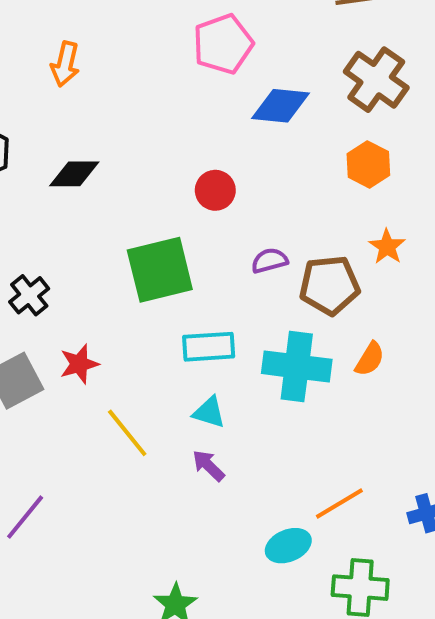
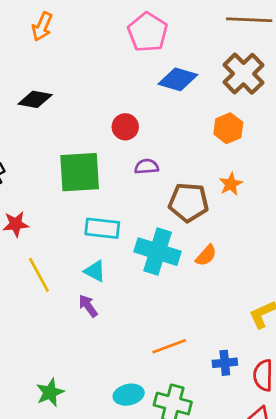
pink pentagon: (223, 44) -> (148, 32), turned -30
purple semicircle: (270, 261) -> (147, 167), moved
cyan ellipse: (288, 546) -> (129, 395), moved

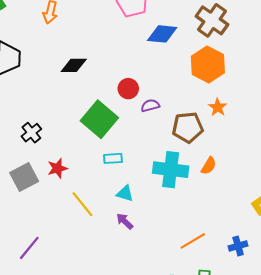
black diamond: (35, 99) -> (74, 65), moved
red circle: (125, 127) -> (128, 89), moved
orange hexagon: (228, 128) -> (208, 65), size x1.5
green square: (80, 172) -> (99, 119), turned -36
cyan rectangle: (102, 228) -> (113, 158), moved, size x0.7

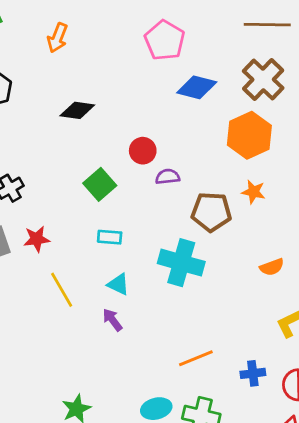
orange star: (218, 107) -> (254, 192), turned -30
green square: (99, 119) -> (100, 184), size x0.7
orange semicircle: (209, 166) -> (272, 267), moved, turned 30

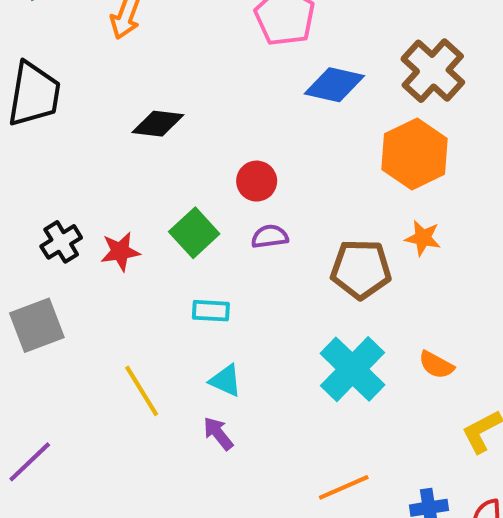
purple semicircle: (168, 177) -> (270, 236), moved
red star: (37, 239) -> (120, 251), moved
cyan cross: (181, 263) -> (352, 369), moved, turned 30
orange semicircle: (272, 267) -> (436, 365), moved, turned 50

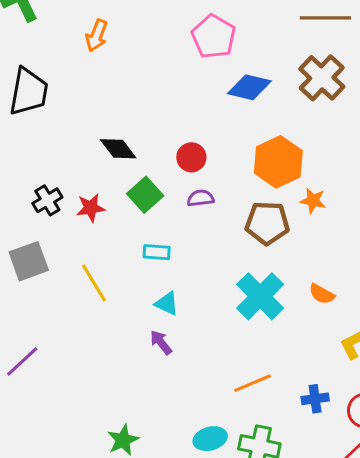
black diamond: (158, 124) -> (118, 149), moved, turned 45
orange hexagon: (415, 154) -> (278, 162), moved
yellow line: (142, 391) -> (94, 283), moved

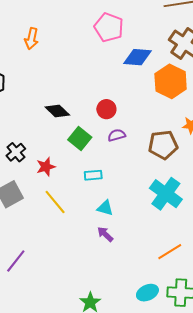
orange hexagon: (278, 162) -> (171, 81), moved
red star: (91, 208) -> (46, 167), moved

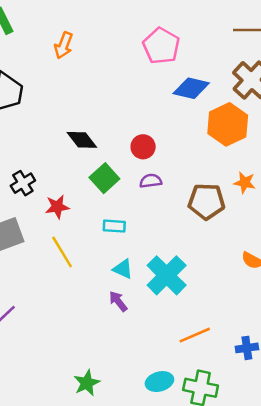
cyan cross: (166, 194) -> (167, 275), moved

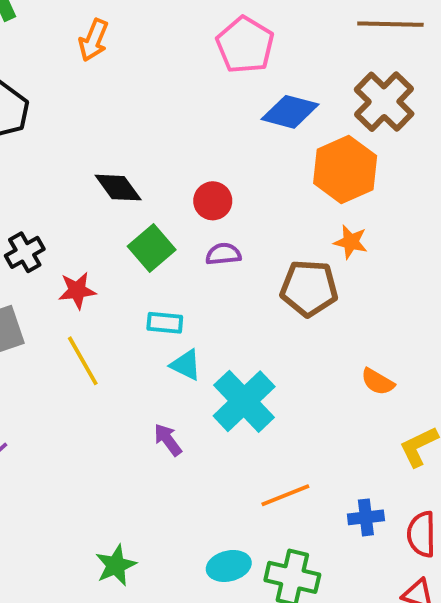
orange star: (245, 183) -> (351, 242), moved
cyan triangle: (123, 269) -> (186, 365), moved

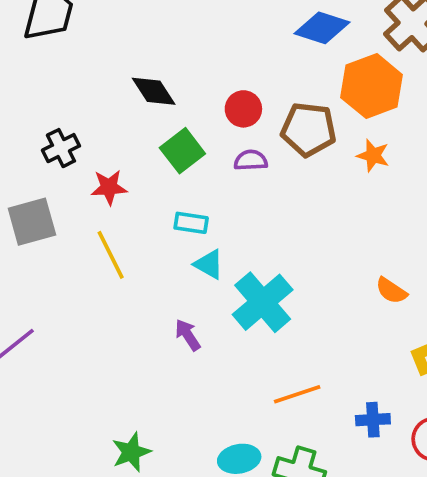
brown pentagon: (309, 288) -> (309, 129), moved

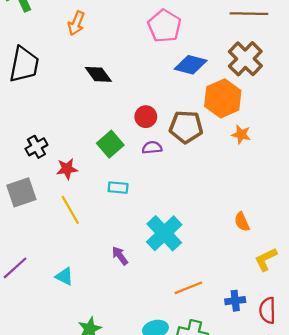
black diamond: (154, 91) -> (98, 74), moved
orange star: (373, 156) -> (241, 134), moved
cyan triangle: (209, 264) -> (64, 276), moved
orange semicircle: (391, 291) -> (242, 222), turned 36

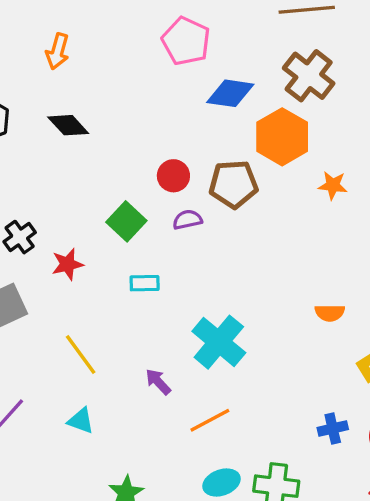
black diamond: (98, 74) -> (68, 125), moved
orange star: (241, 134) -> (333, 185), moved
yellow line: (70, 210) -> (81, 354), moved
orange semicircle: (242, 222) -> (330, 313), turned -60
orange line: (188, 288) -> (210, 420), moved

